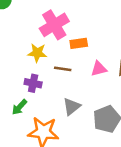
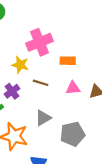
orange rectangle: (79, 43) -> (68, 61), moved
purple cross: (33, 83) -> (12, 91), turned 32

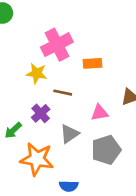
pink triangle: (73, 88) -> (100, 113), moved
purple cross: (12, 91) -> (41, 113), moved

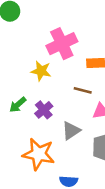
brown line: (63, 93) -> (83, 90), moved
green arrow: (13, 130) -> (18, 105), moved

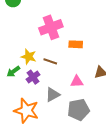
yellow star: (41, 71) -> (29, 57), moved
brown line: (83, 90) -> (50, 61), moved

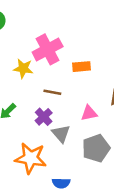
yellow star: (29, 57) -> (23, 68), moved
purple cross: (33, 77) -> (44, 117), moved
gray triangle: (53, 95) -> (61, 134), turned -35

